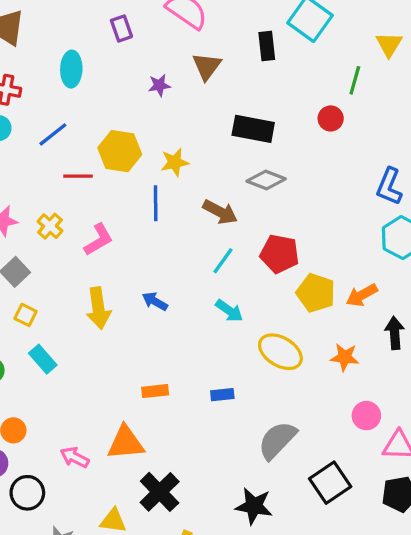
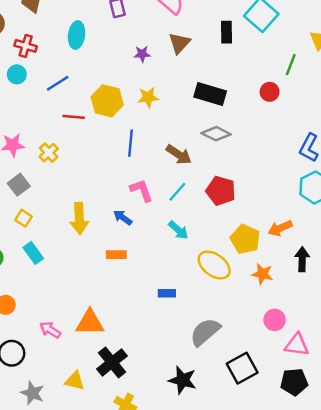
yellow star: (175, 162) -> (148, 97), moved
pink L-shape: (99, 240) -> (141, 190), moved, turned -85
yellow pentagon: (316, 293) -> (245, 239), moved
orange rectangle: (155, 391) -> (116, 255), moved

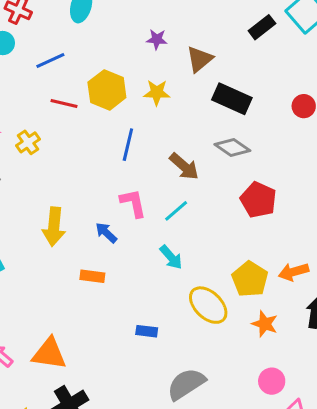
black rectangle: (227, 32) -> (262, 27), turned 45
brown triangle: (179, 43) -> (200, 59), moved
red pentagon: (221, 191) -> (258, 200), moved

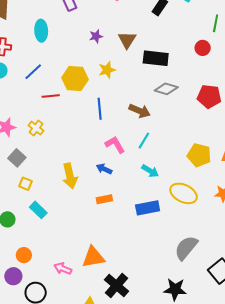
red pentagon: (258, 200) -> (209, 97), moved
yellow pentagon: (250, 279) -> (199, 155), moved
blue rectangle: (147, 331) -> (148, 208), moved, size x1.6

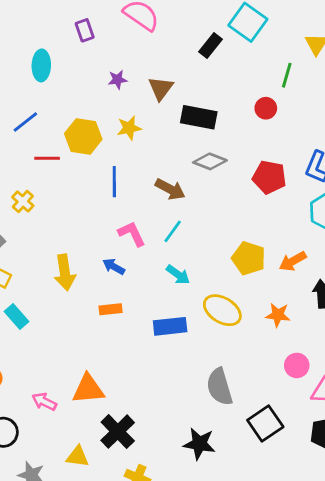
gray semicircle: (186, 248) -> (220, 387), turned -60

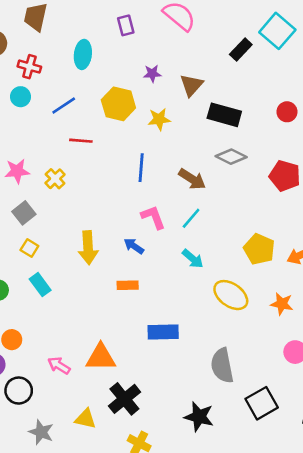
yellow hexagon: (83, 136) -> (118, 104), moved
blue rectangle: (170, 326) -> (163, 332), moved

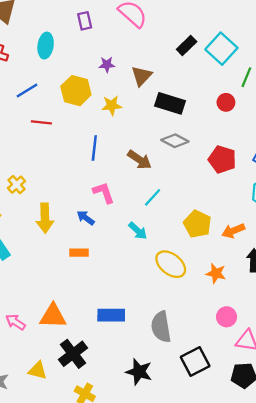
cyan square: (277, 31) -> (221, 49), moved
yellow cross: (55, 179) -> (17, 185), moved
cyan line: (191, 218) -> (153, 197), moved
blue rectangle: (163, 332) -> (111, 315), moved

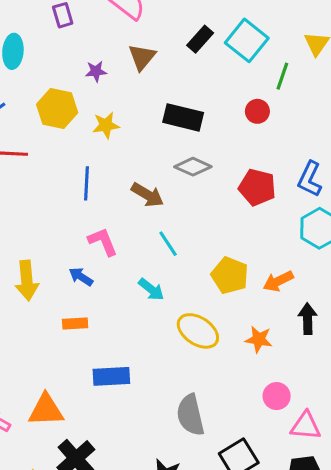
brown triangle: (142, 76) -> (142, 57), moved
cyan line: (153, 197) -> (168, 244), turned -72
blue rectangle: (111, 315) -> (111, 376), moved

